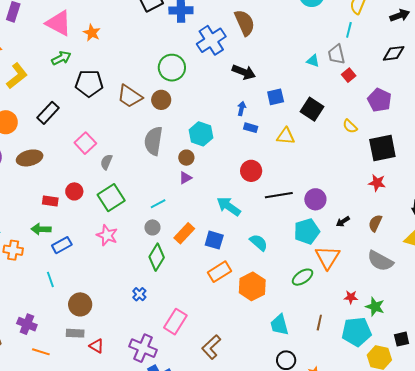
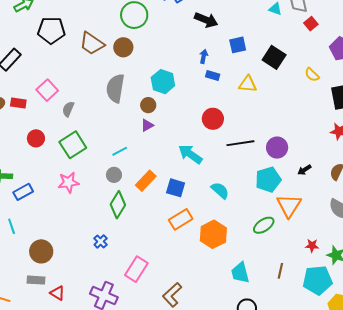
red rectangle: (50, 201) -> (18, 103), moved
pink star: (107, 235) -> (68, 182), turned -30

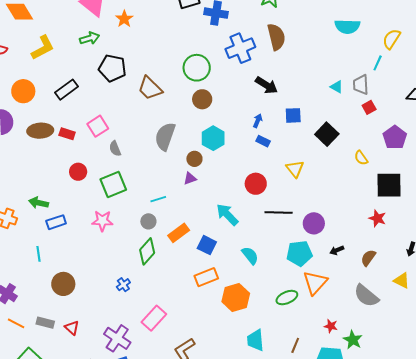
brown circle: (123, 47) -> (202, 99), moved
yellow triangle: (248, 84) -> (295, 169), moved, turned 36
gray semicircle: (68, 109) -> (115, 149), turned -56
gray rectangle: (36, 280) -> (45, 323), moved

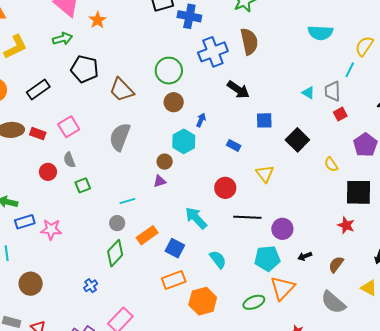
blue arrow: (258, 121) -> (201, 120), moved
gray semicircle: (165, 136) -> (120, 137), moved
gray semicircle: (115, 149) -> (69, 160), moved
green square: (113, 185) -> (83, 185), size x0.6
pink star: (102, 221) -> (51, 229), moved

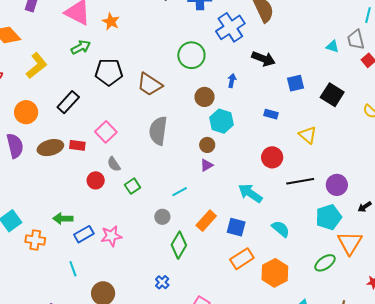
brown circle: (174, 102) -> (205, 97), moved
blue arrow: (201, 120) -> (232, 81), moved
gray circle: (117, 223) -> (162, 217), moved

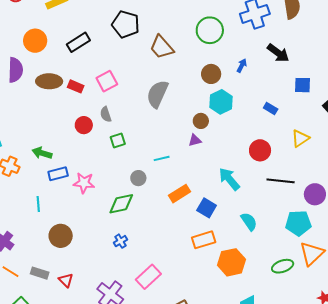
yellow triangle: (308, 135) -> (300, 138), turned 30
green diamond: (179, 245) -> (121, 204), moved, turned 32

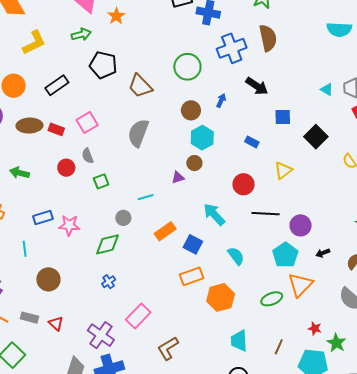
brown circle: (201, 121) -> (194, 163), moved
green arrow: (42, 153) -> (19, 173), moved
cyan pentagon: (298, 223) -> (285, 255), turned -30

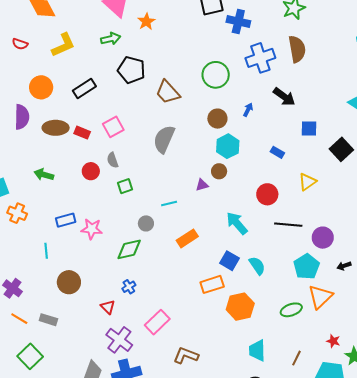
blue square: (193, 244) -> (230, 261), moved
red triangle: (56, 323) -> (108, 307), moved
brown L-shape: (168, 348) -> (186, 355), turned 50

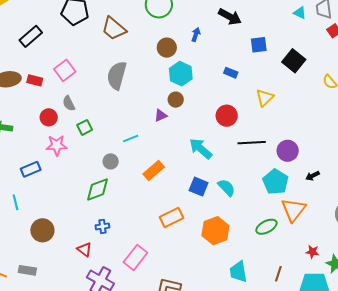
pink star: (92, 229) -> (57, 145), moved
orange rectangle: (212, 284) -> (171, 218), moved
blue cross: (129, 287) -> (102, 226), turned 32

